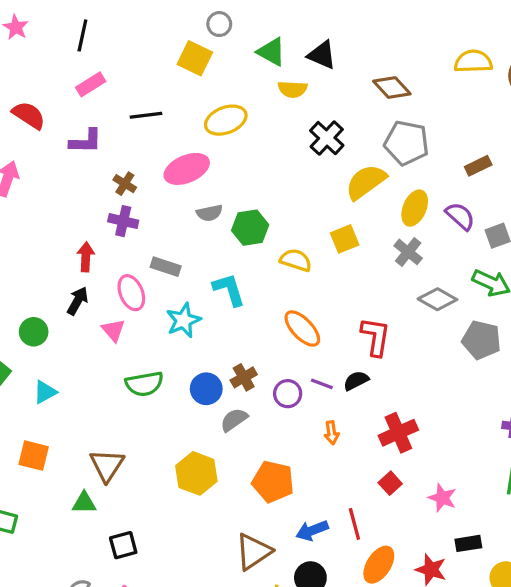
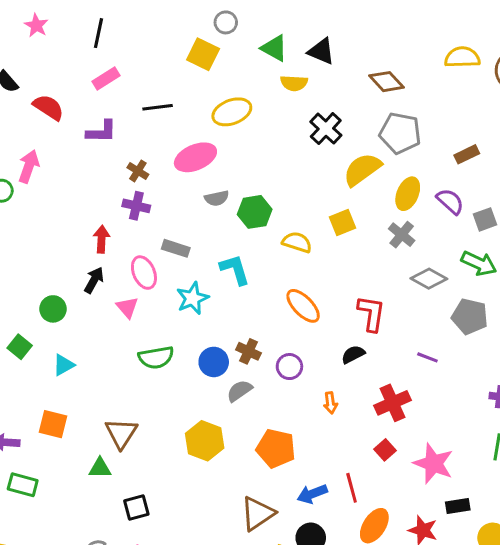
brown cross: (244, 377) -> (249, 351), turned -35
purple line: (322, 384) -> (427, 357), moved
pink star: (442, 498) -> (433, 464), size x1.5

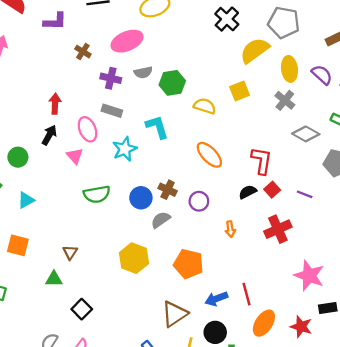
yellow ellipse: (408, 194) -> (289, 69), turned -30
purple cross: (136, 206) -> (111, 78), moved
brown triangle: (121, 433) -> (70, 252), size x0.6
red square: (385, 450) -> (272, 190), moved
black square: (136, 507) -> (82, 309), turned -30

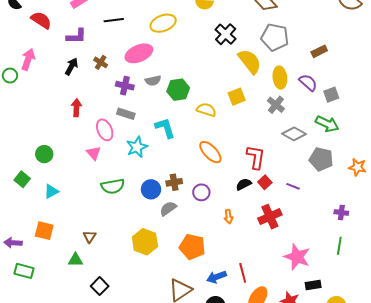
yellow semicircle: (255, 50) -> (250, 61), turned 88
black arrow: (49, 135) -> (71, 66), moved
brown cross: (168, 190) -> (174, 182), turned -35

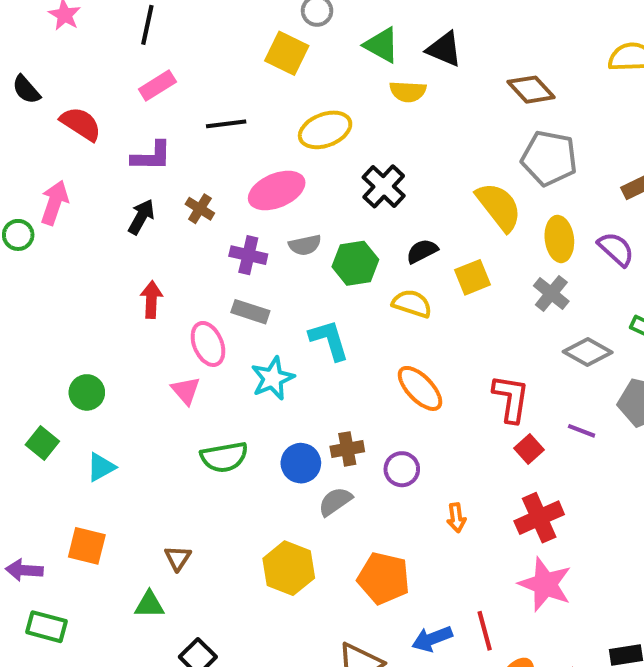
black cross: (226, 34) -> (384, 186), moved
black semicircle: (244, 184) -> (422, 251), moved
purple line: (293, 186) -> (582, 431), moved
pink star: (297, 257) -> (545, 584), moved

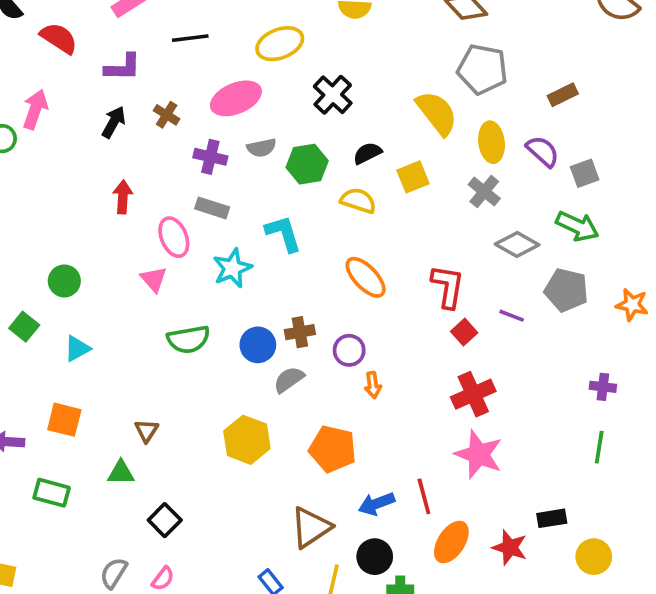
orange arrow: (456, 518) -> (373, 385), moved
green rectangle: (46, 627) -> (52, 493), moved

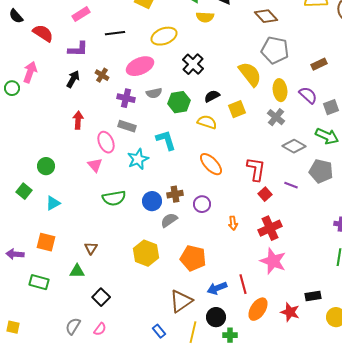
orange arrow: (373, 385) -> (233, 223), moved

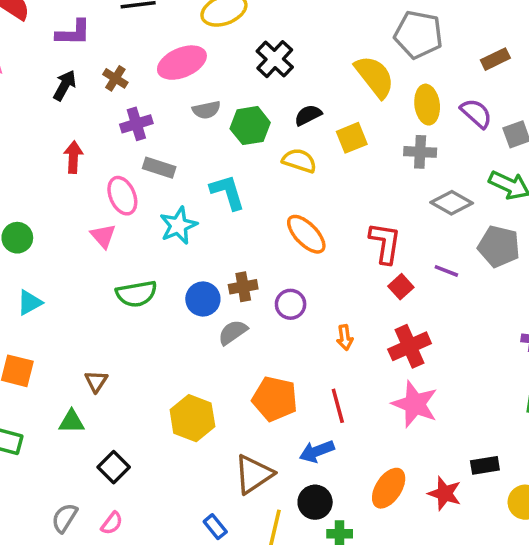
purple cross: (126, 98) -> (136, 124), moved, turned -30
gray cross: (276, 117) -> (420, 152), turned -36
yellow hexagon: (146, 253) -> (192, 418), moved
red line: (243, 284) -> (338, 406), moved

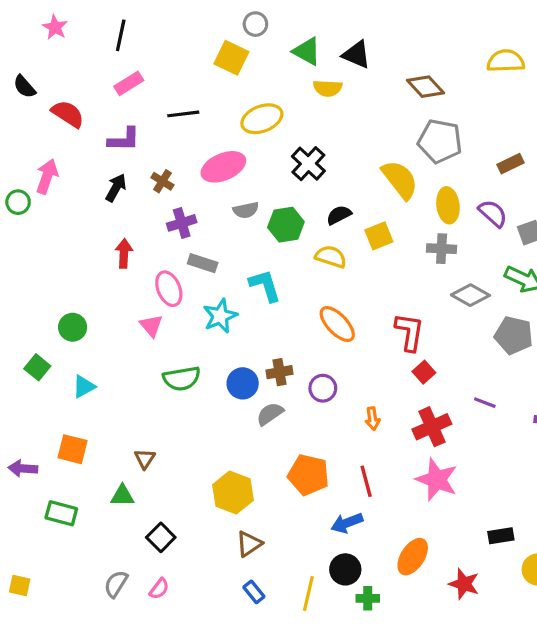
purple line: (446, 271) -> (485, 403), moved
brown triangle: (254, 474) -> (249, 544), moved, size x0.7
red star: (445, 493) -> (464, 584), moved

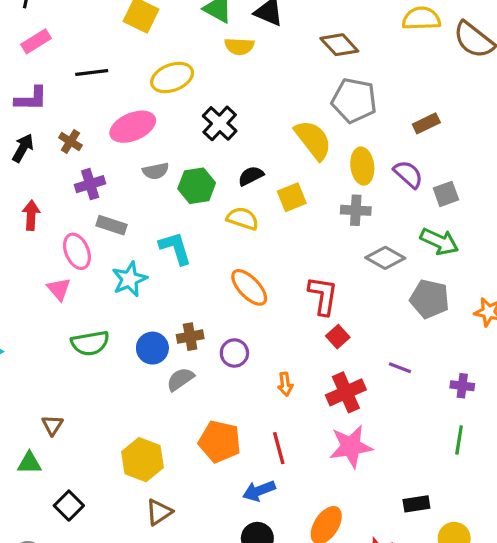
pink star: (437, 480) -> (351, 446), turned -30

